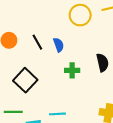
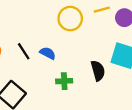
blue semicircle: (59, 45) -> (48, 53), turned -40

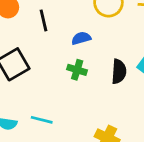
blue semicircle: (48, 53) -> (81, 38), moved, turned -63

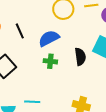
blue semicircle: (81, 38) -> (49, 38), size x1.5

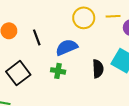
green cross: (50, 61) -> (58, 71), moved

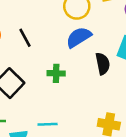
blue semicircle: (67, 47) -> (79, 37), moved

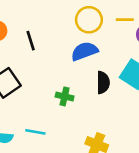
green cross: (56, 73) -> (65, 96), moved

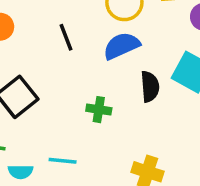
black line: (31, 41) -> (66, 37), moved

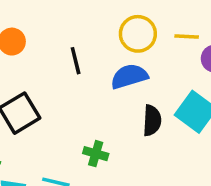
green cross: (99, 110) -> (96, 154), moved

